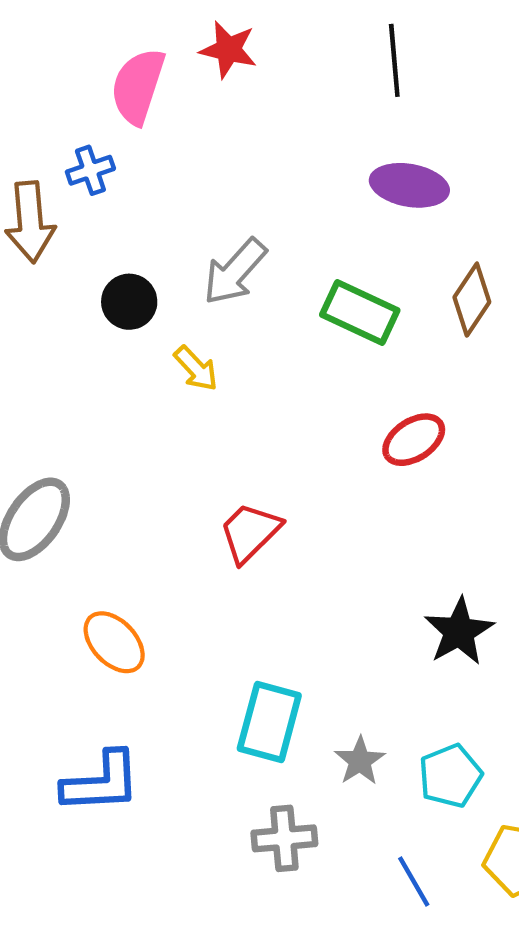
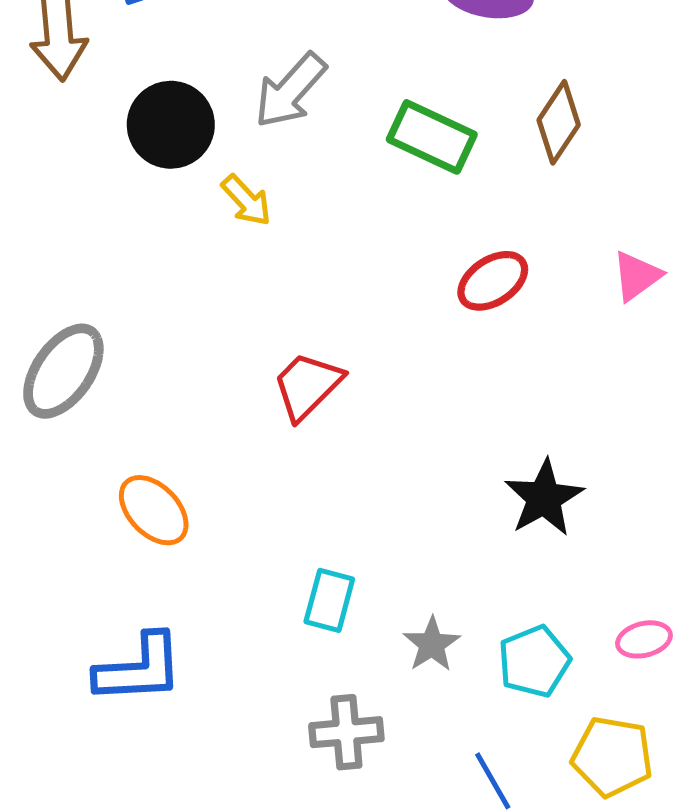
black circle: (129, 302) -> (171, 125), size x1.4
cyan rectangle: (269, 722) -> (329, 600), size x0.7

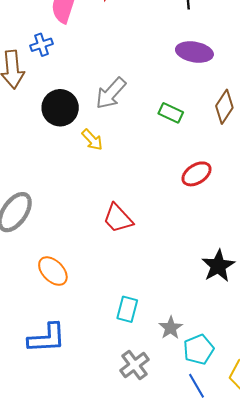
green rectangle: (432, 137) -> (171, 113), size x0.7
red trapezoid: (307, 386) -> (118, 218), turned -88
cyan pentagon: (534, 661) -> (199, 350), moved
gray cross: (346, 732) -> (135, 365), turned -32

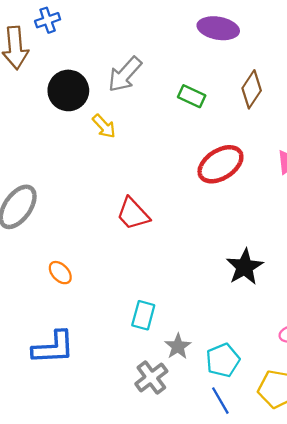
red ellipse: (196, 174) -> (220, 164), size x1.4
orange ellipse: (53, 271) -> (60, 273), size x0.7
gray star: (171, 328) -> (178, 346), moved

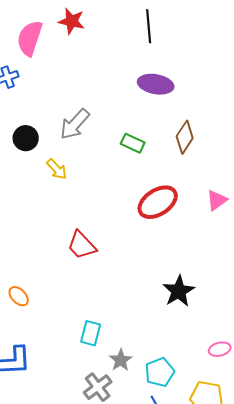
black circle: (68, 90) -> (26, 138), size x0.7

